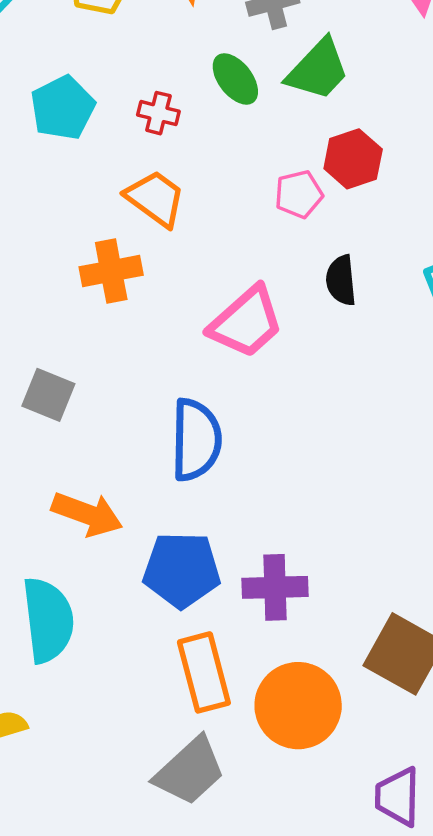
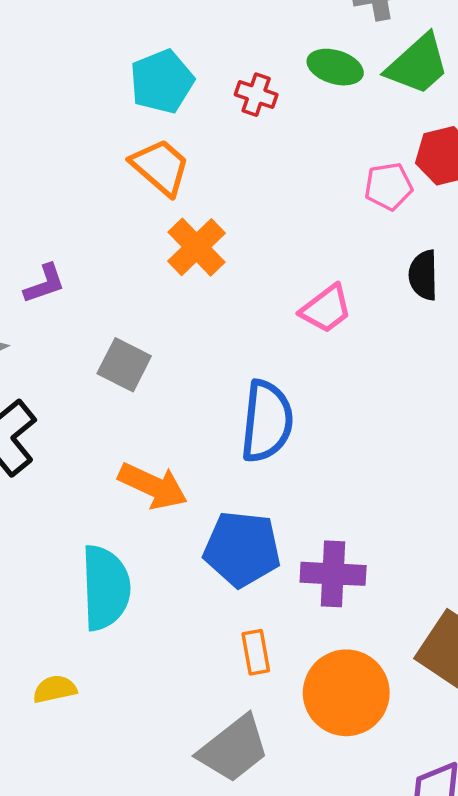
green ellipse: (235, 79) -> (335, 67), turned -40
orange trapezoid: (155, 198) -> (160, 167), moved
orange cross: (111, 271) -> (196, 247), turned -38
pink trapezoid: (246, 322) -> (326, 309), size x0.7
orange rectangle: (204, 672) -> (256, 652), size x0.6

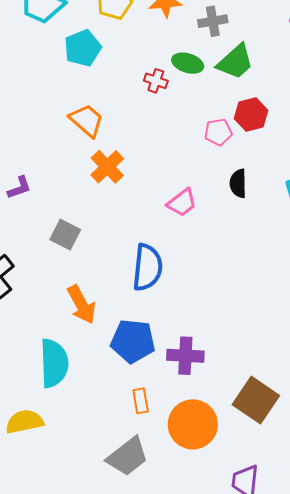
cyan pentagon: (162, 81) -> (83, 48), moved
red cross: (256, 95) -> (156, 81), moved
orange arrow: (153, 486) -> (82, 305), turned 36
yellow semicircle: (55, 689) -> (24, 422), size x1.5

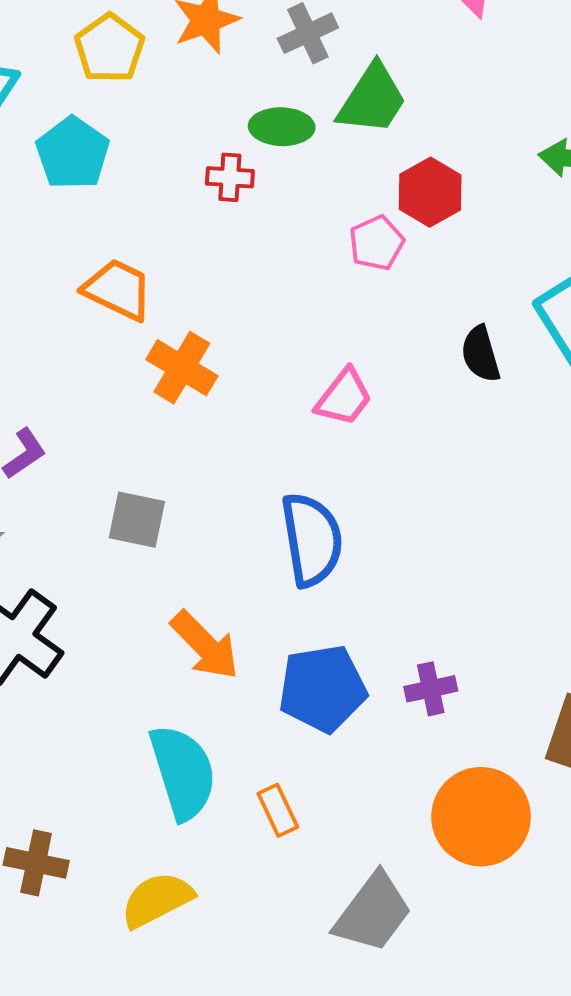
black semicircle: (238, 183) -> (481, 354), moved
purple cross: (185, 356) -> (431, 689), size x0.7
orange rectangle: (141, 401) -> (278, 810), moved

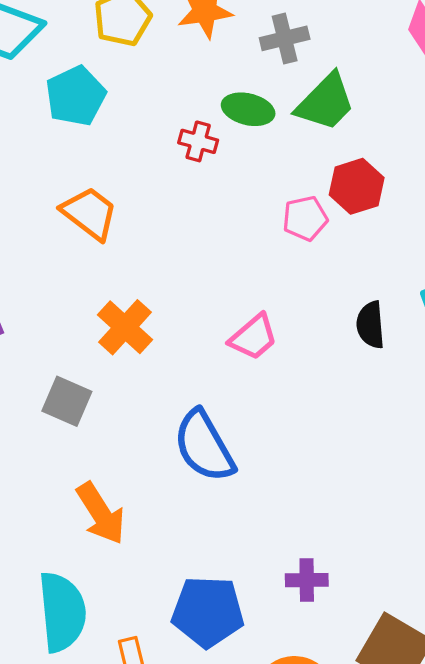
orange cross: (182, 368) -> (125, 327), moved
blue semicircle: (312, 540) -> (204, 446), turned 148
blue pentagon: (323, 688) -> (208, 612), moved
purple cross: (431, 689) -> (307, 580), moved

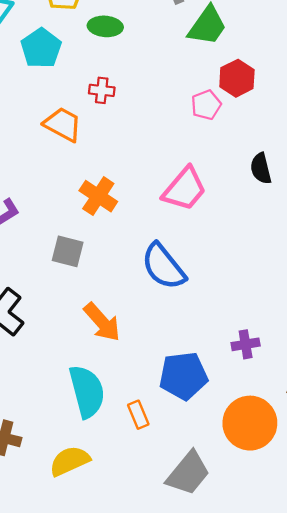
green ellipse: (248, 109) -> (105, 26), moved
red cross: (198, 141) -> (102, 90), moved
pink trapezoid: (253, 337) -> (185, 189), size x1.4

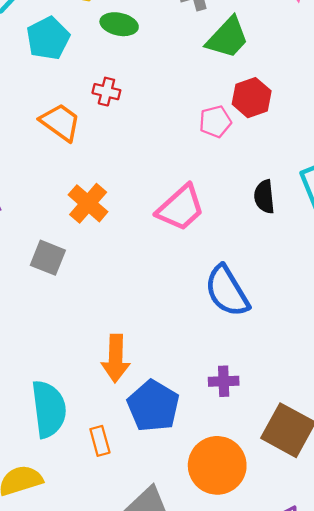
blue semicircle: (163, 267) -> (227, 291), moved
orange arrow: (102, 322) -> (116, 358), moved, turned 36
blue pentagon: (183, 376) -> (153, 406), turned 30

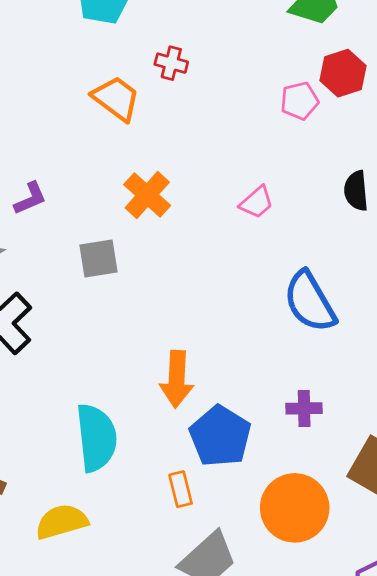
pink trapezoid: (181, 208) -> (257, 202), size x0.6
gray square: (48, 258) -> (99, 258), turned -32
orange rectangle: (100, 441) -> (181, 489), moved

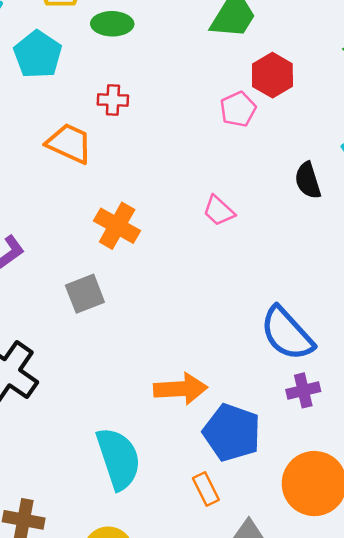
pink trapezoid: (257, 202) -> (219, 211), turned 96
blue semicircle: (310, 302) -> (287, 334), moved
orange arrow: (177, 379) -> (181, 389), turned -84

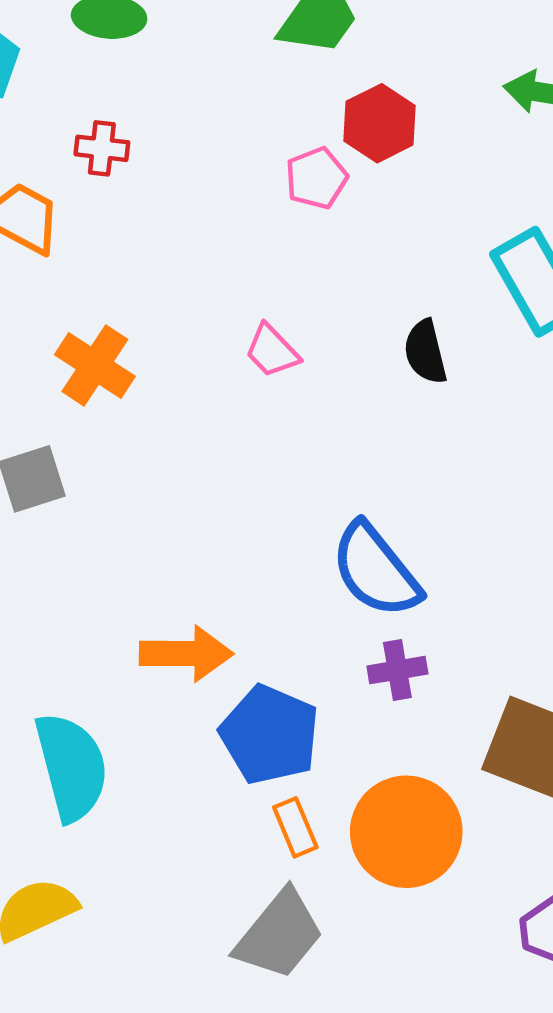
black semicircle: (308, 180) -> (425, 352), moved
orange rectangle: (206, 489) -> (295, 827), moved

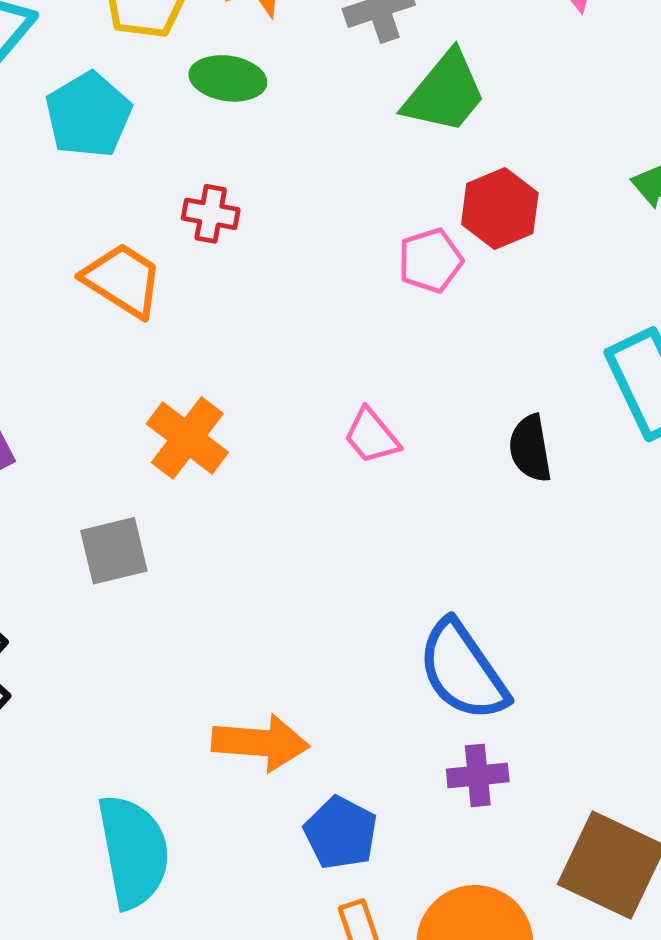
blue pentagon: (270, 735) -> (341, 833), size x0.7

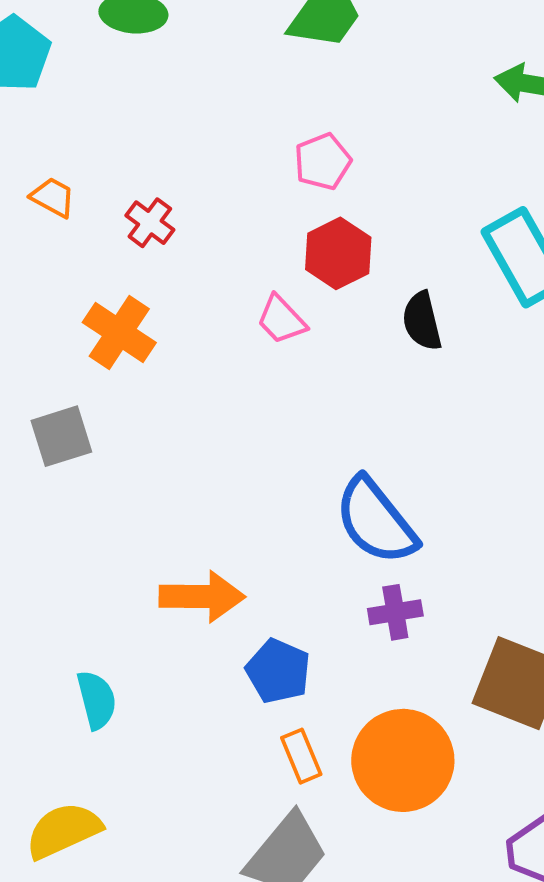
red hexagon: (500, 208) -> (338, 253), moved
red cross: (211, 214) -> (150, 223), moved, turned 30
orange trapezoid: (123, 280) -> (53, 197), size x0.6
cyan semicircle: (133, 851) -> (97, 700), size x0.6

